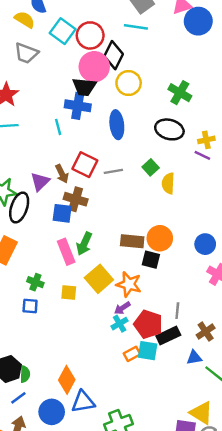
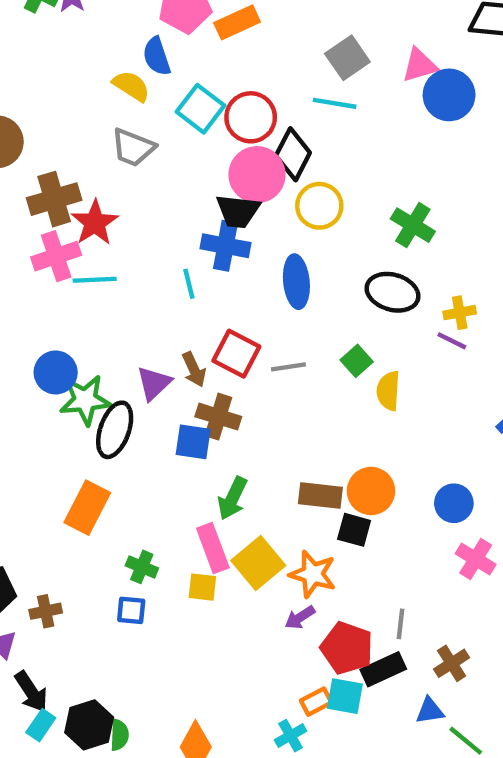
pink rectangle: (66, 252) -> (213, 548), moved
cyan cross: (120, 324) -> (291, 736), moved

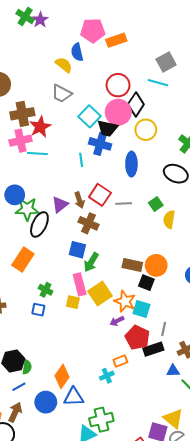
cyan square: (201, 109) -> (90, 116), moved
blue square: (193, 442) -> (77, 250), moved
cyan square: (345, 696) -> (141, 309), moved

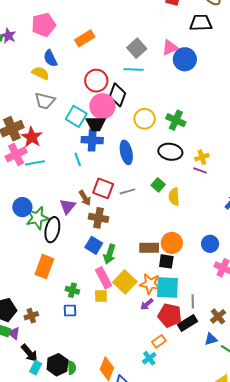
pink pentagon: (93, 31) -> (44, 25), moved
yellow circle: (146, 130) -> (145, 119), moved
blue square: (77, 250) -> (94, 245), turned 30
cyan square: (141, 309) -> (167, 287), size x1.4

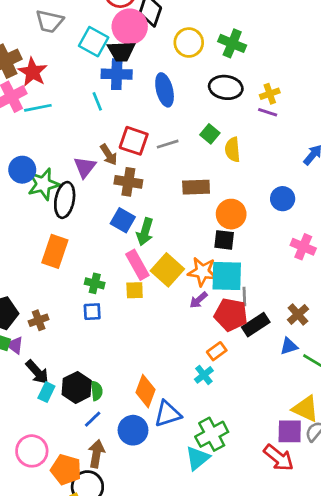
blue circle: (210, 244) -> (283, 199), moved
brown rectangle: (149, 248) -> (196, 187), moved
gray line: (193, 301) -> (244, 296), moved

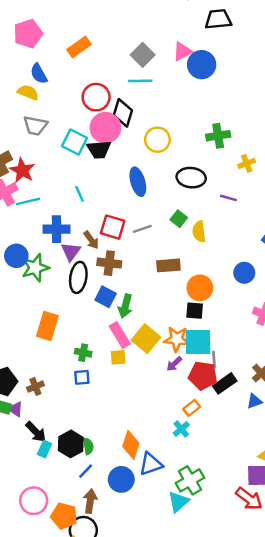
green cross: (232, 43) -> (218, 136), moved, turned -30
blue cross: (117, 74) -> (57, 229), moved
yellow cross: (270, 94) -> (247, 163), moved
black ellipse: (65, 200) -> (78, 277), moved

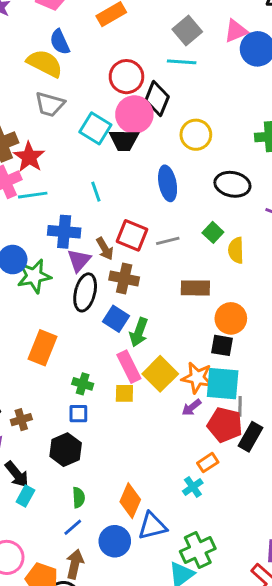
yellow semicircle: (28, 92) -> (45, 63), size x1.4
black rectangle: (225, 383) -> (251, 437), turned -30
black hexagon: (71, 444) -> (66, 450), moved

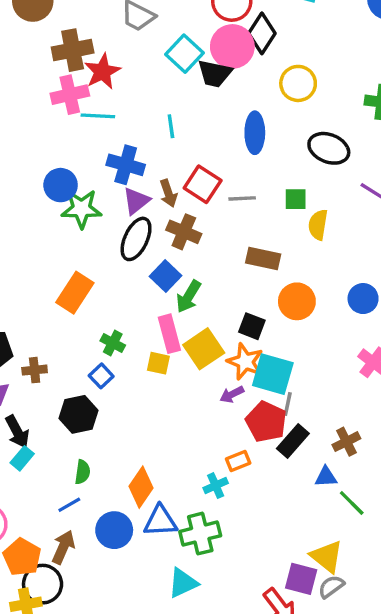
green square: (213, 232) -> (296, 199), turned 36
black square: (222, 345) -> (252, 326), moved
blue square: (78, 414) -> (101, 376), turned 36
green cross: (198, 550) -> (200, 534), moved

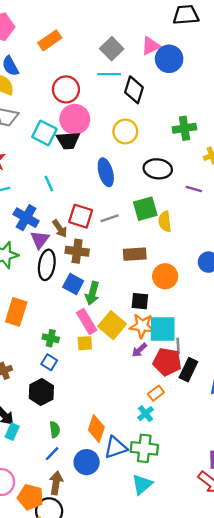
black diamond: (262, 33) -> (134, 90), moved
blue cross: (126, 165) -> (26, 218), turned 30
green square: (296, 199) -> (145, 209), size x1.5
green cross: (200, 534) -> (144, 448), turned 36

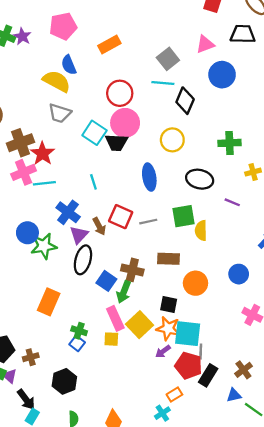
pink triangle: (151, 46) -> (205, 44), moved
brown cross: (77, 251) -> (132, 270), moved
blue square: (49, 362) -> (77, 343), moved

